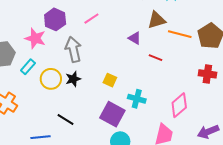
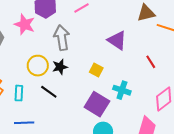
purple triangle: (135, 38) -> (117, 40), moved, size x1.5
red line: (156, 58) -> (151, 62), moved, turned 32
cyan rectangle: (28, 67) -> (19, 93), moved, turned -42
black line: (65, 119) -> (49, 92), moved

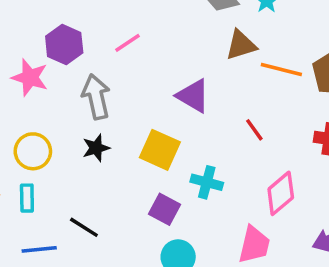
yellow circle: (38, 66) -> (33, 151), moved
yellow square: (96, 70) -> (160, 150), size x1.6
black line: (49, 92) -> (84, 227), moved
purple square: (97, 104) -> (165, 209), size x0.7

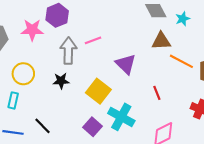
pink line: (128, 43) -> (93, 40), moved
pink star: (30, 77) -> (32, 30), turned -30
cyan cross: (207, 182) -> (121, 117), size x1.4

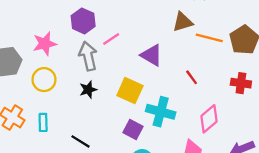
purple hexagon: (57, 15) -> (83, 21), moved
yellow circle: (23, 74) -> (44, 80), moved

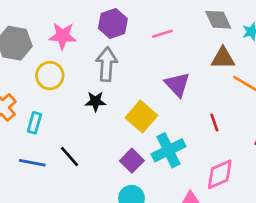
pink line: (111, 39) -> (162, 34), moved
cyan cross: (161, 112) -> (168, 150), turned 32

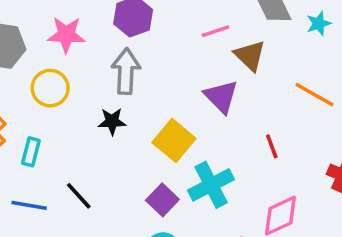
pink line: (162, 34) -> (215, 31), moved
brown triangle: (223, 58) -> (250, 56), moved, turned 45

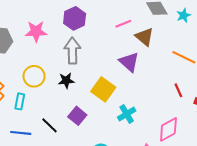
yellow circle: (50, 88) -> (34, 76), moved
red line: (272, 146) -> (178, 90), moved
cyan cross: (211, 185) -> (127, 114), size x0.7
purple square: (162, 200) -> (77, 116), moved

